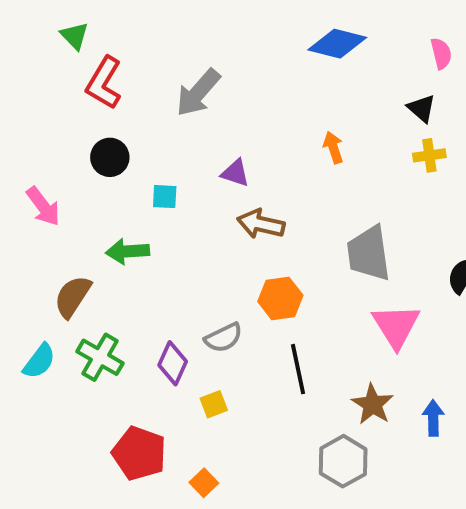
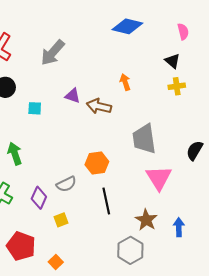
brown arrow: (261, 224) -> (99, 106), moved
green arrow: (127, 251) -> (15, 154), moved, turned 75

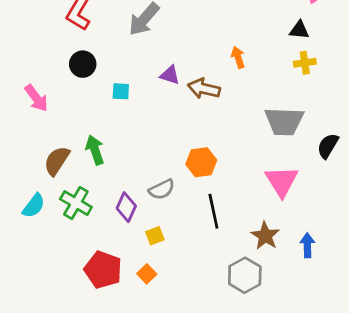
black triangle: (173, 61) -> (299, 30), turned -35
gray trapezoid: (144, 139) -> (284, 121), moved, turned -80
orange square: (56, 262) -> (147, 274), moved

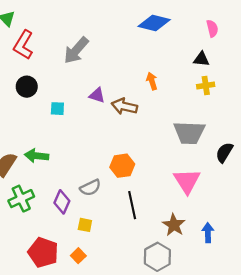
green arrow: (95, 150) -> (37, 156), turned -65
green cross: (76, 203) -> (21, 199), turned 35
yellow square: (155, 236) -> (85, 225), turned 32

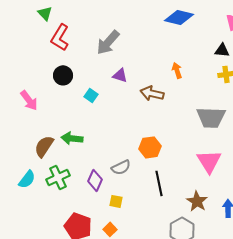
purple triangle: (97, 95) -> (120, 75), moved
cyan square: (57, 109) -> (91, 95), turned 32

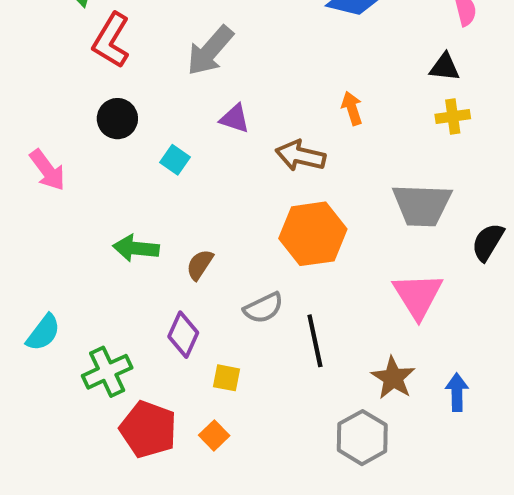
brown semicircle: (44, 146) -> (200, 265), moved, size x0.7
orange hexagon: (150, 147) -> (313, 234), moved, size x1.4
gray semicircle: (121, 167) -> (264, 308), moved
green cross: (58, 177) -> (107, 372), moved

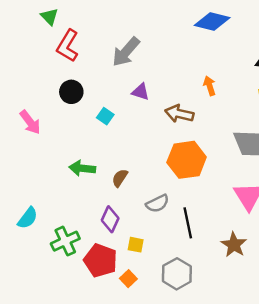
red pentagon: (148, 429) -> (100, 260), moved
gray hexagon: (362, 438) -> (177, 274), moved

